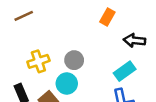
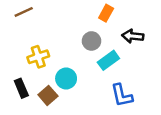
gray circle: (74, 60) -> (91, 41), moved
cyan rectangle: (125, 71) -> (108, 60), moved

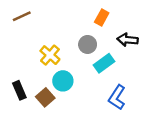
yellow cross: (38, 57) -> (50, 55), moved, turned -30
blue L-shape: (122, 95) -> (117, 97), turned 45

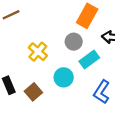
orange rectangle: (102, 17) -> (87, 16), size x1.5
cyan circle: (63, 81) -> (64, 77), moved

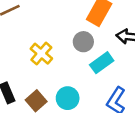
cyan circle: (64, 77) -> (68, 98), moved

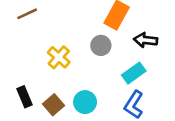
cyan rectangle: (102, 63) -> (134, 73), moved

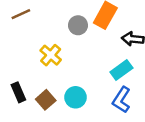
gray circle: (101, 45) -> (78, 25), moved

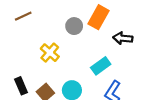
cyan rectangle: (121, 70) -> (101, 66), moved

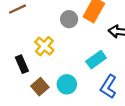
black rectangle: (21, 86) -> (22, 64), moved

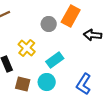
cyan rectangle: (96, 60) -> (55, 60), moved
brown square: (40, 87) -> (23, 84), turned -35

